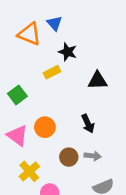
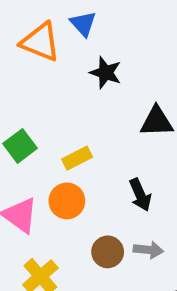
yellow rectangle: (52, 72) -> (77, 158), moved

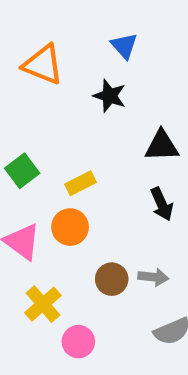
blue triangle: (83, 24) -> (124, 46), moved
black arrow: (140, 195) -> (162, 204), moved

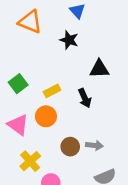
black arrow: (162, 204) -> (85, 98), moved

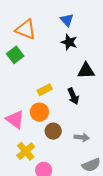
black star: (69, 40) -> (69, 42), moved
green square: (18, 84) -> (15, 55), moved
brown circle: (70, 147) -> (53, 131), moved

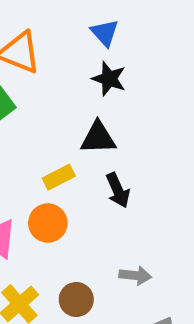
black triangle: (86, 71) -> (98, 138), moved
brown circle: (53, 131) -> (76, 300), moved

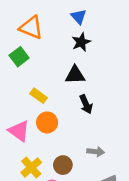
black star: (109, 79) -> (81, 42), turned 30
yellow rectangle: (59, 177) -> (39, 96), moved, turned 63

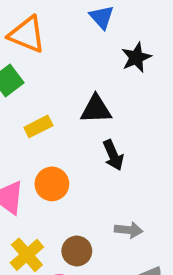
black star: (81, 42) -> (136, 57), moved
yellow rectangle: (39, 96) -> (38, 126), moved, turned -63

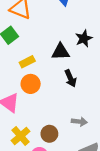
black star: (136, 57) -> (84, 38), moved
orange circle: (52, 184) -> (31, 84), moved

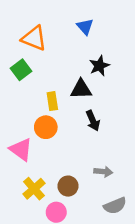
black star: (84, 38) -> (99, 66), moved
yellow rectangle: (27, 62) -> (52, 101), moved, turned -72

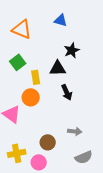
blue triangle: (85, 27) -> (61, 20), turned -32
green square: (21, 70) -> (18, 62), moved
yellow cross: (34, 189) -> (17, 153), moved, turned 30

